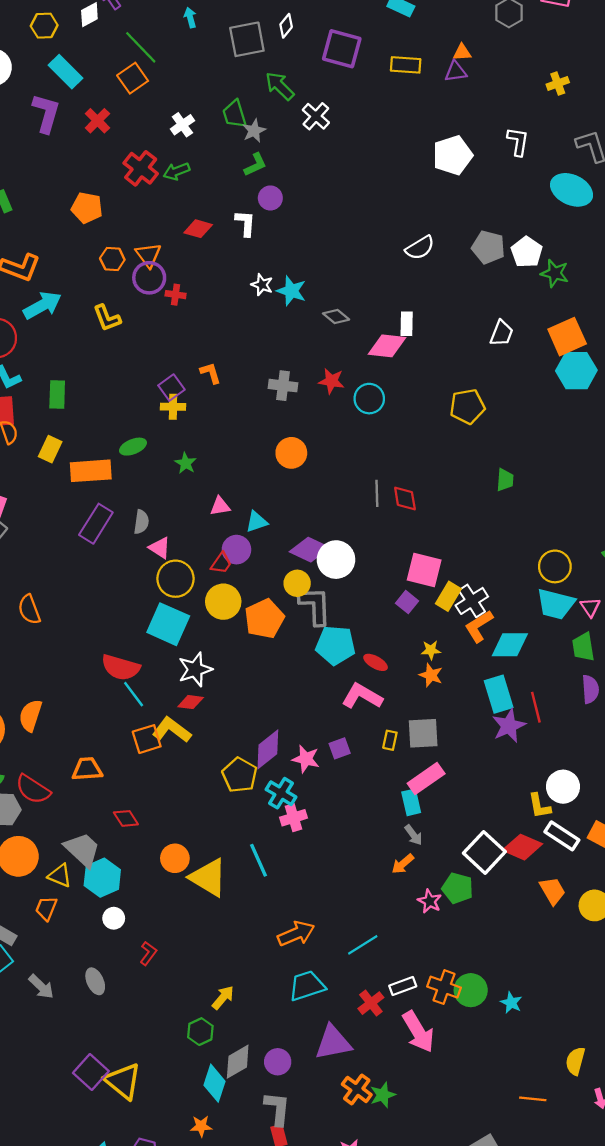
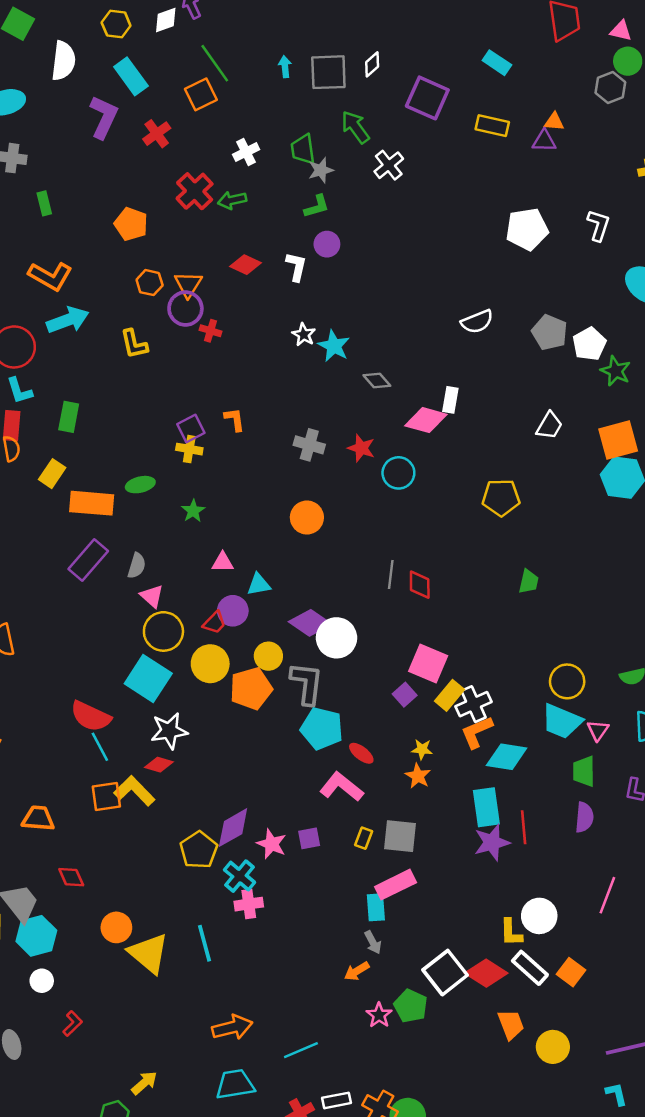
cyan arrow: (190, 18) -> (285, 67), moved
yellow circle: (297, 583) -> (268, 656), moved

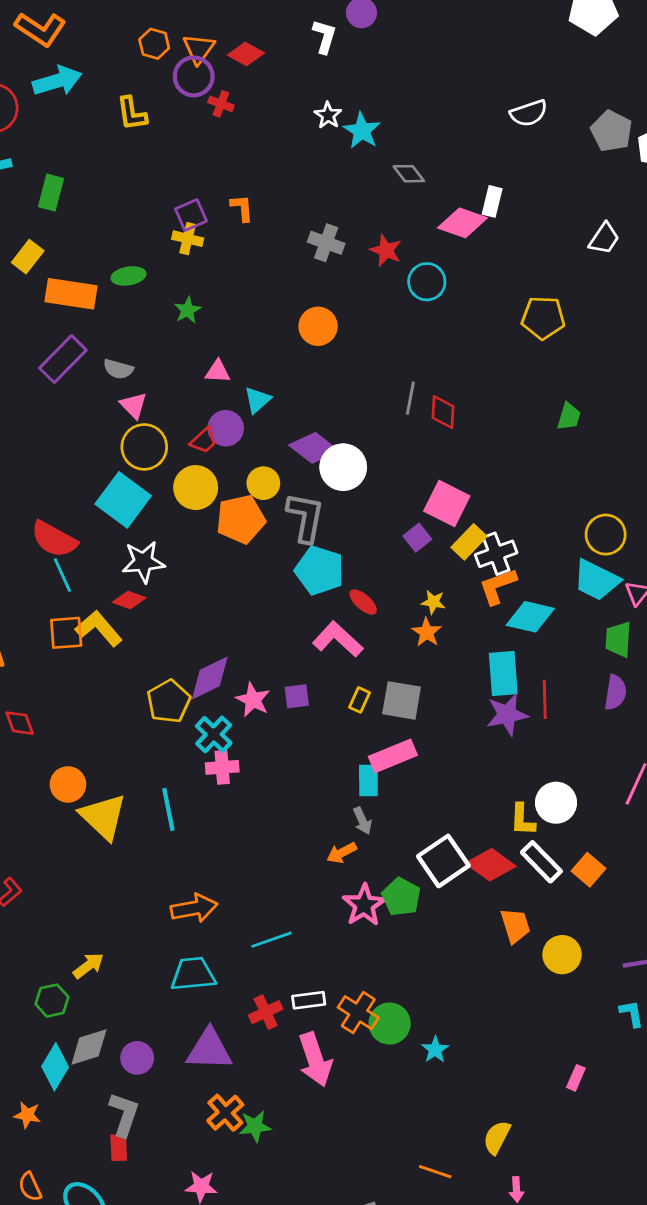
red diamond: (245, 265) -> (246, 54), moved
gray semicircle: (137, 566) -> (118, 369), turned 85
cyan triangle: (259, 585) -> (257, 400), turned -35
pink star: (379, 1015) -> (364, 905), size x1.4

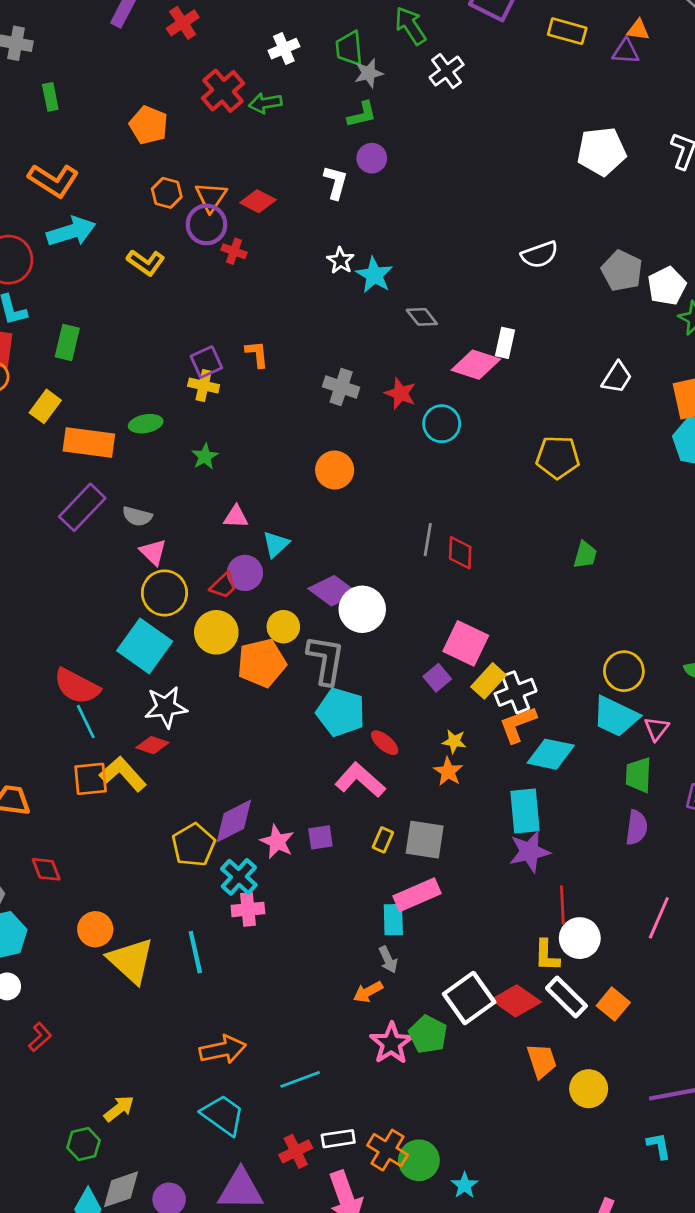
yellow L-shape: (132, 114) -> (146, 262), turned -45
red line: (545, 699) -> (562, 905), moved
cyan trapezoid: (193, 974) -> (223, 1115), turned 42

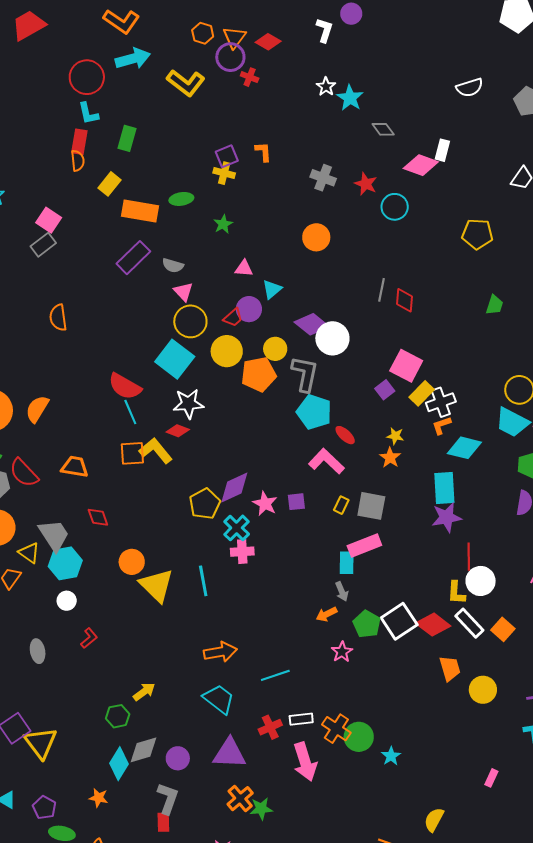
yellow L-shape: (146, 262) -> (186, 83), size x1.4
orange L-shape: (518, 724) -> (442, 425), size x0.7
green pentagon: (428, 1034) -> (367, 624), moved
pink star: (391, 1043) -> (342, 652), size x0.7

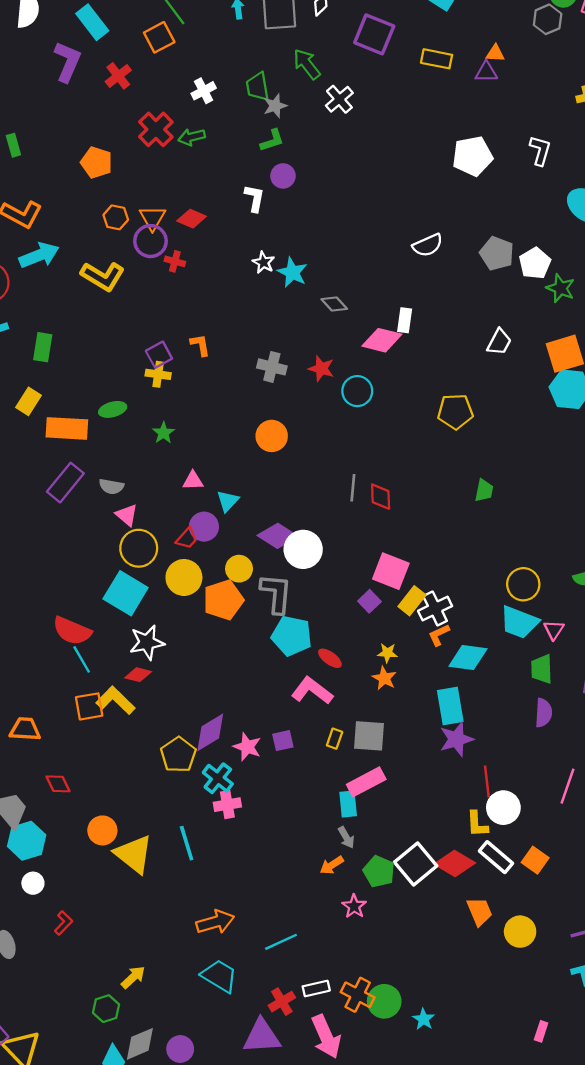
purple triangle: (229, 753) -> (262, 1036), moved

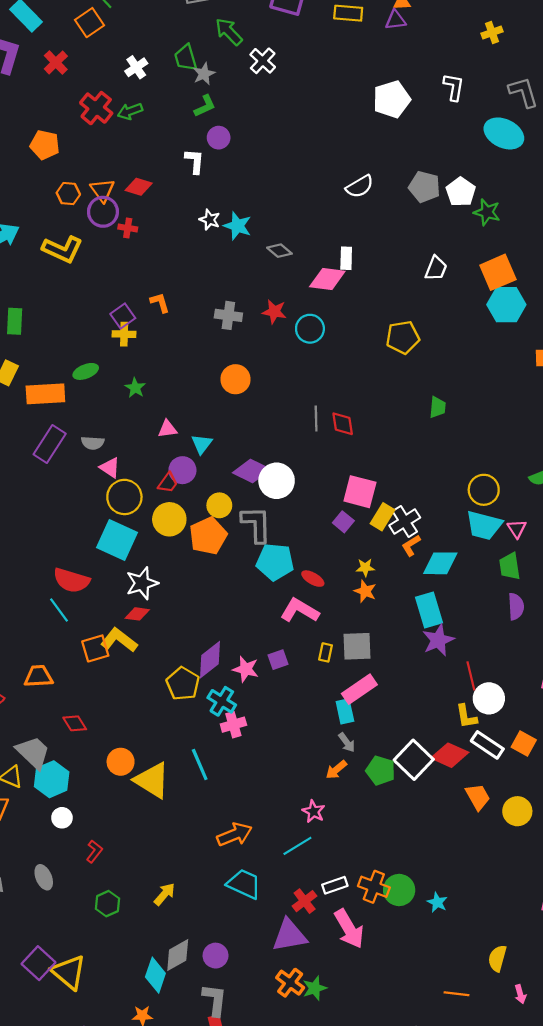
cyan line: (82, 659) -> (59, 610), moved
pink star: (354, 906) -> (314, 811), moved
green hexagon: (106, 1009) -> (107, 904), moved

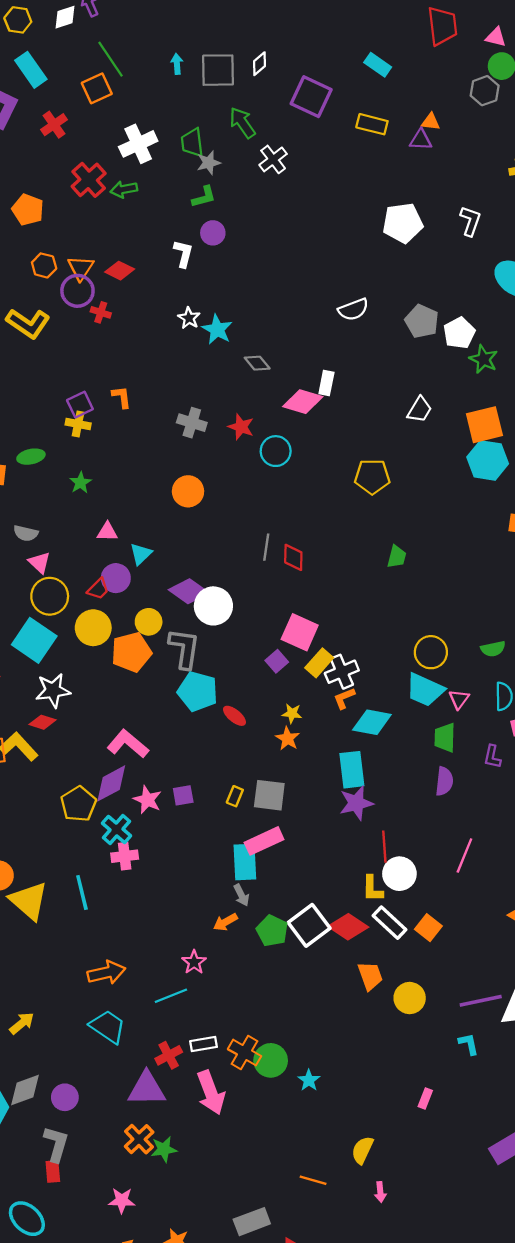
white cross: (136, 67) -> (138, 144), size x1.5
pink L-shape: (300, 610) -> (128, 744), moved
cyan rectangle: (345, 711) -> (245, 862), size x1.4

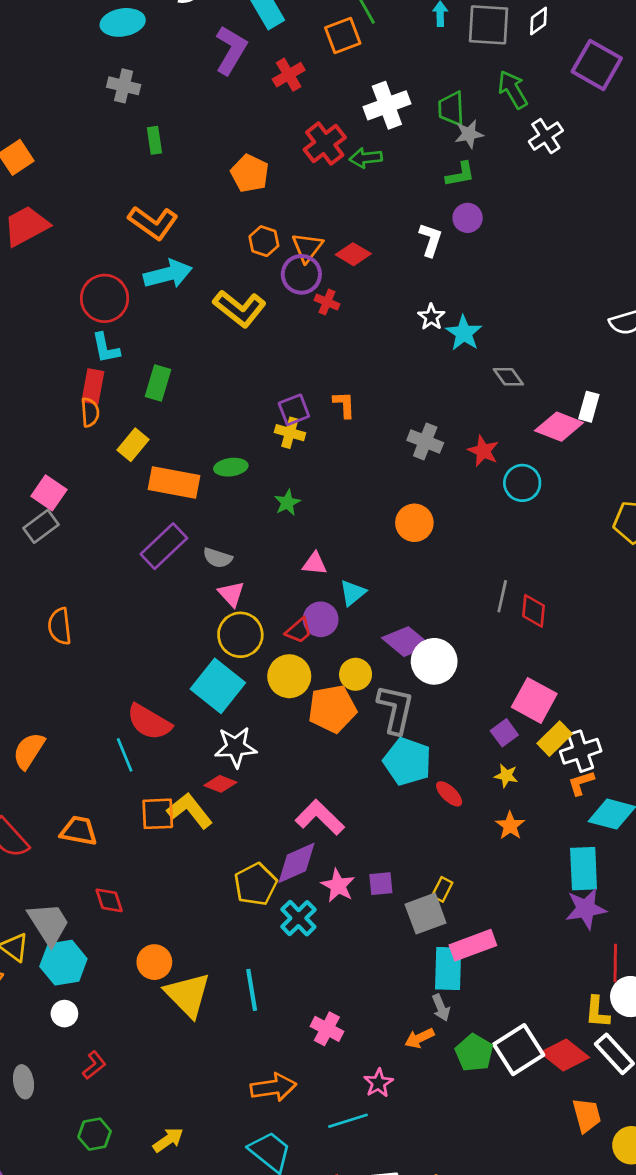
yellow star: (292, 713) -> (506, 776), moved
gray square: (269, 795) -> (426, 914), moved, turned -32
pink cross: (125, 856) -> (327, 1029), moved, turned 30

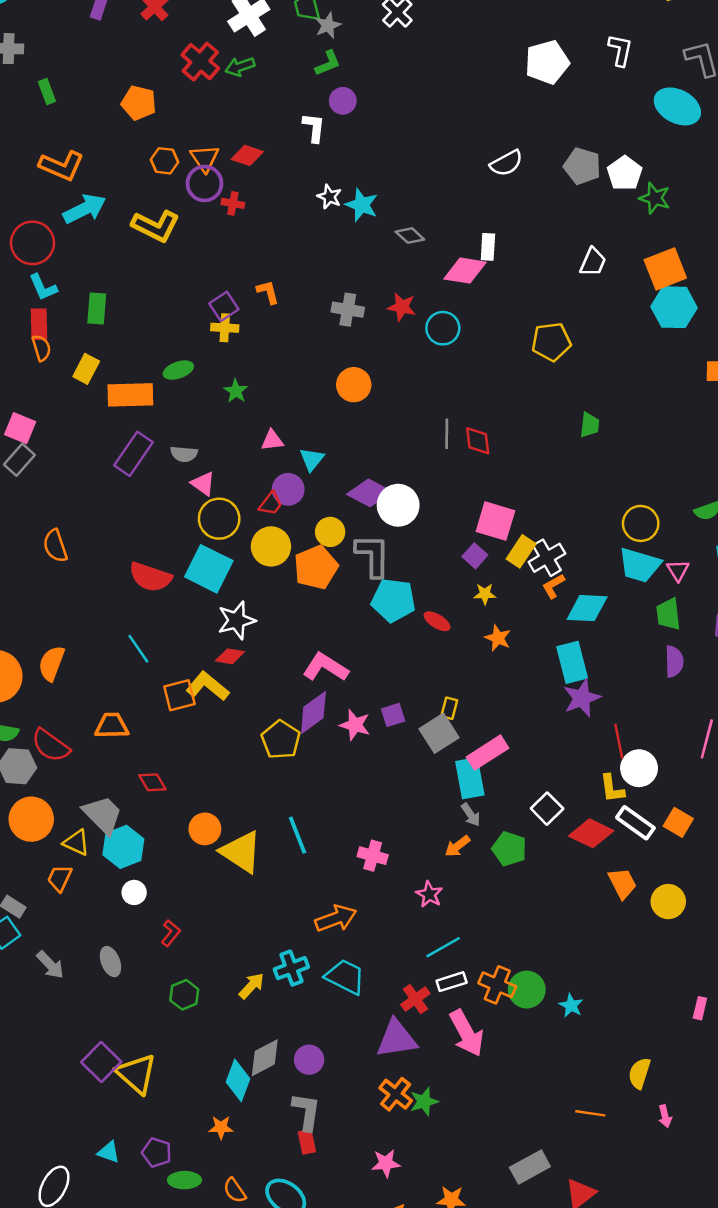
red semicircle: (149, 722) -> (150, 577), moved
cyan cross: (298, 918) -> (291, 968), moved, turned 36
white square: (519, 1050) -> (547, 809), moved, size x0.7
cyan line: (348, 1121) -> (443, 947), moved

